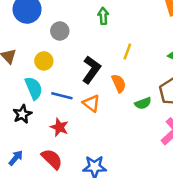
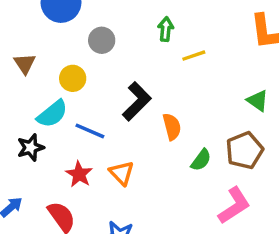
yellow line: (127, 52) -> (194, 56), moved, turned 42
cyan semicircle: (34, 88) -> (52, 114), turned 65
orange triangle: (91, 103) -> (122, 173), moved
green semicircle: (143, 103) -> (201, 160), turned -42

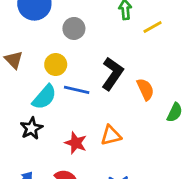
blue line: (90, 131) -> (77, 90), moved
orange triangle: (122, 173) -> (111, 135), turned -50

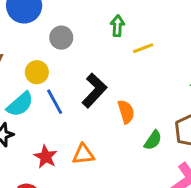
blue line: (77, 90) -> (55, 102), turned 40

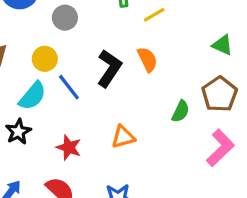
orange semicircle: (126, 112) -> (147, 59), moved
orange triangle: (83, 154) -> (123, 137), moved

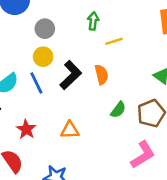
yellow circle: (45, 59) -> (43, 57), moved
green semicircle: (181, 111) -> (118, 110), moved

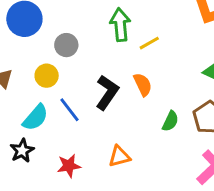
green arrow: (93, 21) -> (120, 25), size x1.5
yellow circle: (43, 57) -> (47, 76), moved
red star: (26, 129) -> (69, 166), turned -30

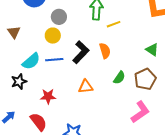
yellow circle: (47, 76) -> (53, 36), moved
blue line: (69, 110) -> (54, 60), turned -66
orange triangle: (119, 156) -> (86, 87), moved

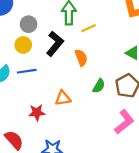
black L-shape: (81, 52) -> (55, 44), moved
red star: (48, 96) -> (37, 113), moved

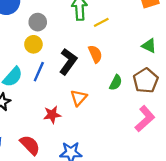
black L-shape: (55, 44) -> (68, 62), moved
blue line: (27, 71) -> (39, 72), turned -54
orange triangle: (63, 98) -> (79, 98), turned -35

